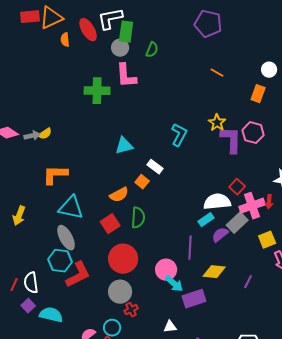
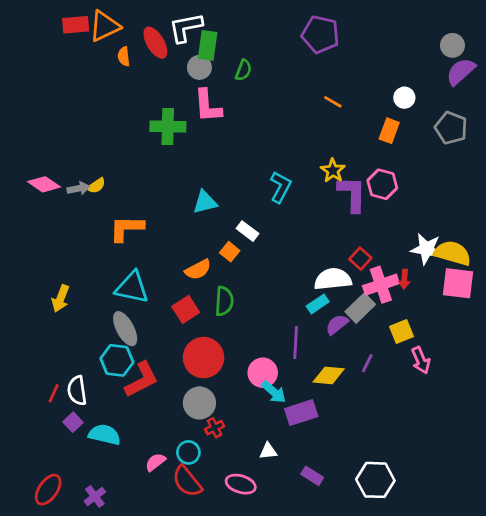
orange L-shape: (55, 175) -> (127, 228), moved
purple line: (248, 282) -> (367, 363), moved

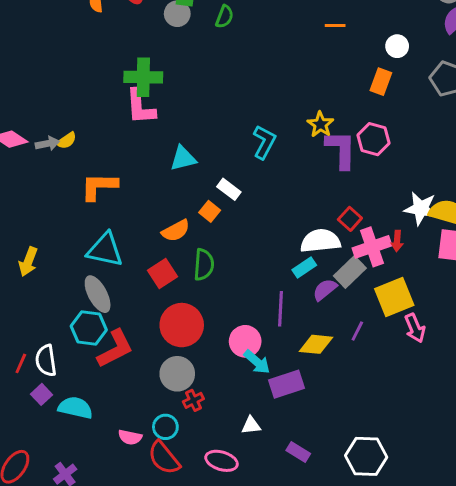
orange line: (333, 102) -> (335, 26), moved, turned -30
pink L-shape: (208, 106) -> (140, 107), moved
yellow square: (402, 331) -> (394, 297), size x1.5
pink semicircle: (155, 462) -> (130, 437), turned -130

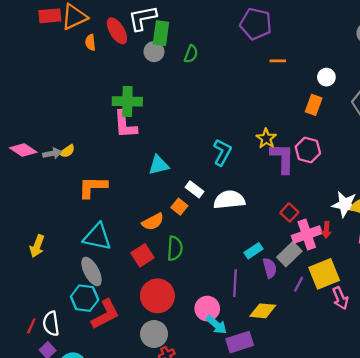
white semicircle: (320, 241) -> (229, 200), moved
purple semicircle: (325, 290) -> (270, 268), turned 114
purple line: (357, 331) -> (299, 284), moved

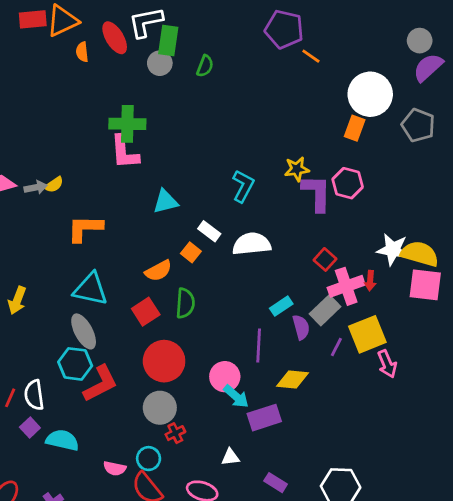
orange line: (278, 61) -> (311, 56), moved, turned 35
white circle: (326, 77) -> (370, 94), size x2.0
yellow star: (266, 138) -> (297, 169), turned 30

